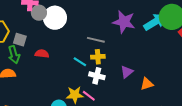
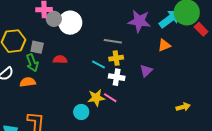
orange triangle: (147, 84) -> (164, 45), moved

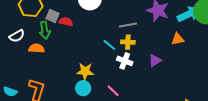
gray line: (113, 41) -> (128, 25), turned -30
red semicircle: (60, 59) -> (66, 22), moved
yellow star: (96, 98) -> (85, 71), moved
pink line: (110, 98) -> (113, 91), moved

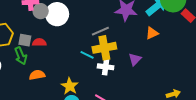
yellow cross: (128, 42) -> (104, 48), size x1.6
orange semicircle: (37, 48) -> (37, 75), moved
yellow star: (85, 71) -> (70, 86), turned -30

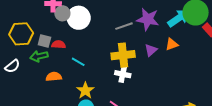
gray line: (100, 31) -> (124, 26), moved
cyan line: (87, 55) -> (78, 62), moved
green arrow: (21, 56) -> (39, 56), turned 96
purple triangle: (135, 59) -> (151, 50), moved

